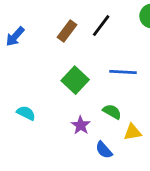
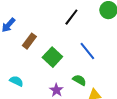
brown rectangle: (67, 31) -> (29, 41), moved
blue line: (123, 72) -> (87, 51), turned 48

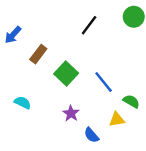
blue line: (87, 51) -> (104, 82), moved
green semicircle: (79, 80) -> (131, 101), moved

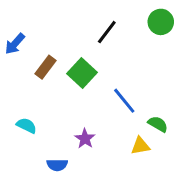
green square: (66, 74) -> (82, 73), moved
blue semicircle: (91, 135) -> (57, 165), moved, turned -49

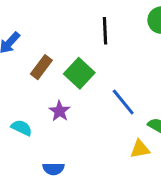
black line: (107, 32) -> (105, 31), turned -40
purple star: (85, 139) -> (60, 111), moved

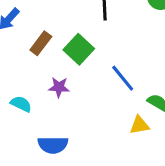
purple star: (60, 111) -> (59, 87), turned -30
blue semicircle: (53, 169) -> (53, 145), size x1.4

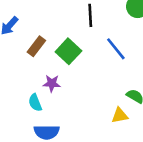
blue line: (123, 78) -> (116, 49), moved
cyan semicircle: (21, 104) -> (35, 103), moved, turned -138

